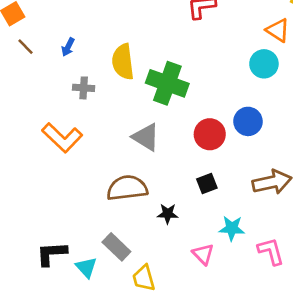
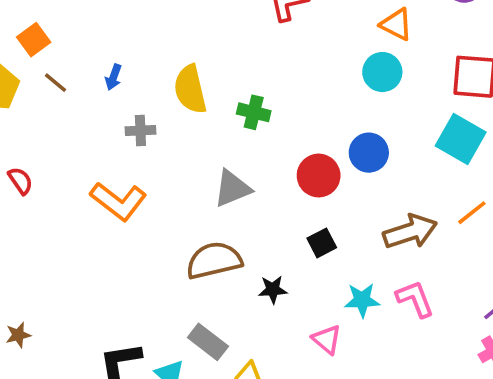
green cross: (167, 83) -> (254, 112), size x0.6
gray triangle: (146, 137) -> (232, 188), turned -48
pink L-shape: (271, 251) -> (415, 299), moved

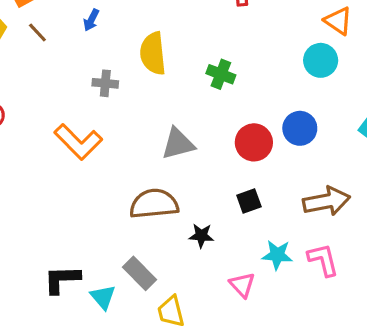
blue arrow: (113, 77) -> (91, 20), moved
green cross: (254, 112) -> (221, 74), moved

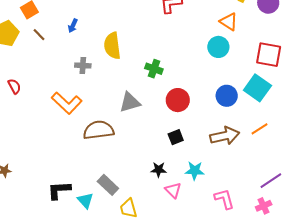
green cross: (221, 74) -> (154, 69), moved
blue circle: (300, 128) -> (227, 96), moved
brown semicircle: (154, 204) -> (99, 130), moved
black star: (201, 236) -> (159, 170), moved
pink L-shape: (323, 260) -> (224, 199), moved

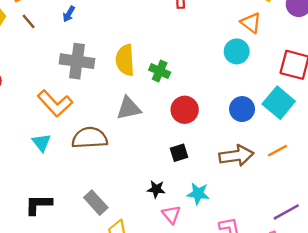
yellow semicircle: (112, 46) -> (125, 60), moved
gray cross: (83, 66) -> (77, 61), size x1.8
cyan triangle: (85, 200) -> (41, 143), moved

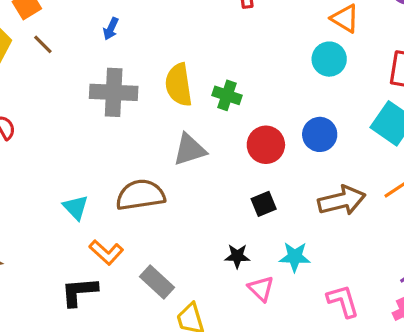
blue arrow: (69, 14) -> (111, 29), moved
orange L-shape: (55, 103) -> (106, 252), moved, size x0.7
blue circle: (242, 109) -> (320, 134), moved

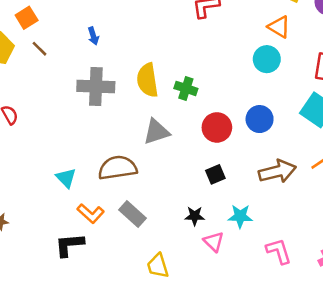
blue arrow: (111, 29) -> (93, 36), turned -42
gray rectangle: (157, 282) -> (132, 214), moved

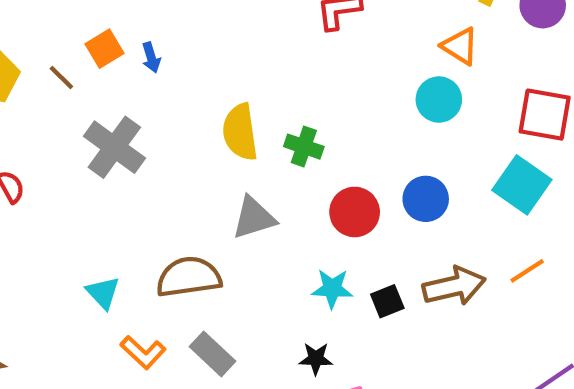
orange square: (27, 18) -> (105, 49), moved
gray cross: (96, 87) -> (114, 147), moved, turned 33
black square: (215, 174) -> (387, 301), moved
cyan star: (240, 216) -> (332, 289), moved

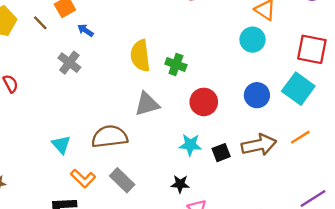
blue arrow: (151, 57) -> (85, 30), moved, turned 140
gray cross: (114, 147) -> (69, 63), size x0.7
blue circle: (426, 199) -> (257, 95), moved

